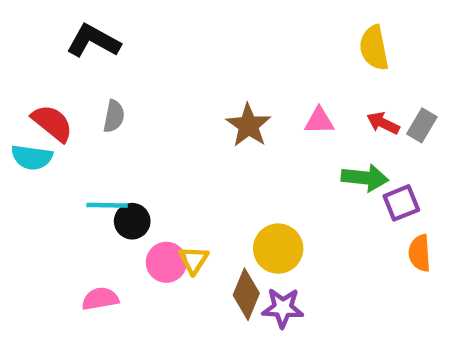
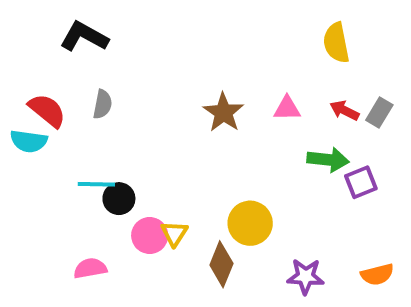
orange semicircle: (420, 253) -> (377, 274), moved, turned -100
purple star: (283, 308) -> (305, 277), moved

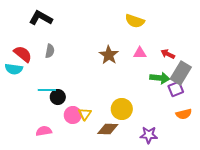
yellow semicircle: (336, 43) -> (135, 21), moved, turned -60
gray rectangle: (379, 112) -> (181, 73), moved, size x1.6
brown diamond: (221, 264) -> (108, 129), turned 70
orange semicircle: (377, 274) -> (184, 114), moved

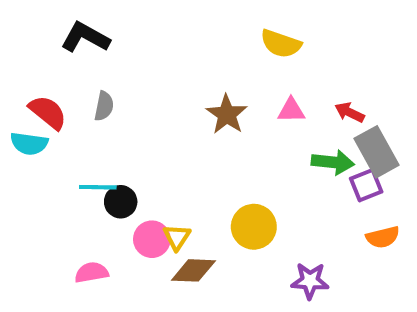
gray rectangle: (181, 73) -> (377, 152), turned -60
brown diamond: (108, 129) -> (193, 270), moved

